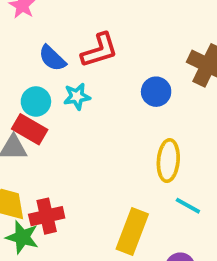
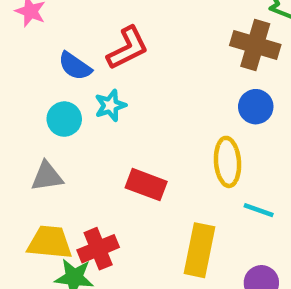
blue circle: (156, 92) -> (256, 107), moved
red rectangle: (30, 129) -> (146, 185), moved

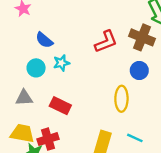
red L-shape: (128, 48) -> (106, 42), moved
red rectangle: (146, 185) -> (60, 106), moved
cyan line: (259, 210) -> (135, 138), moved

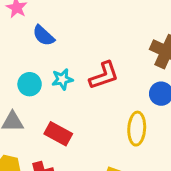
blue semicircle: (44, 40) -> (44, 36), moved
red L-shape: (106, 42) -> (104, 76), moved

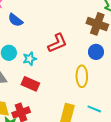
cyan star: (62, 79) -> (30, 59), moved

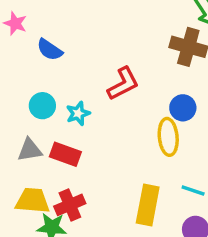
blue circle: (96, 52) -> (183, 108), moved
red rectangle: (30, 84) -> (65, 154), moved

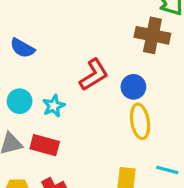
blue circle: (183, 108) -> (133, 87), moved

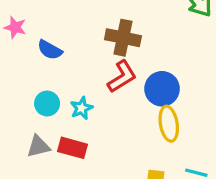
brown cross: (152, 35) -> (123, 38), moved
blue circle: (133, 87) -> (162, 89), size x1.4

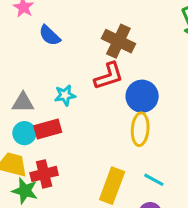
cyan circle: (47, 103) -> (24, 133), moved
gray triangle: (38, 146) -> (23, 103), moved
red rectangle: (73, 148) -> (48, 129), turned -45

